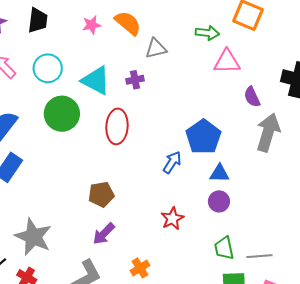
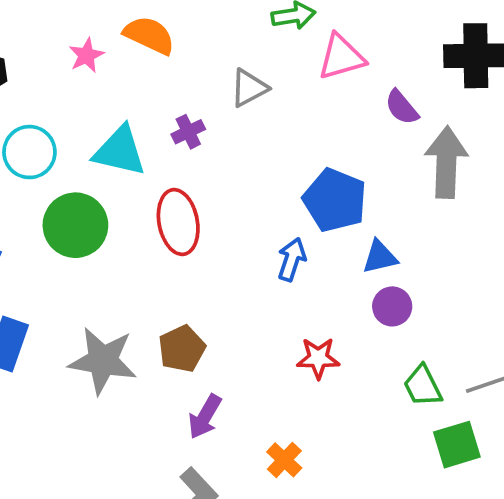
gray triangle: (156, 48) -> (249, 88), moved
red star: (172, 219) -> (318, 358), turned -30
gray star: (33, 237) -> (103, 361), moved

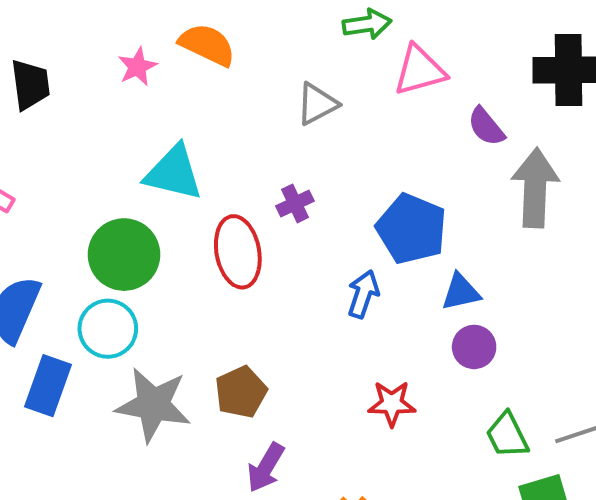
purple cross: (188, 132) -> (295, 203), moved
cyan circle: (29, 152) -> (108, 329), moved

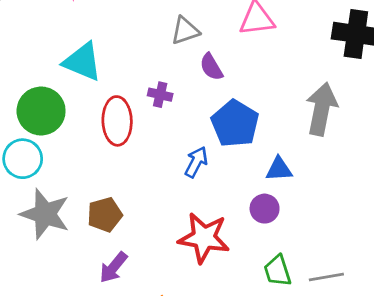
purple semicircle: (486, 127) -> (211, 67), moved
purple cross: (295, 203) -> (160, 95), turned 30
blue triangle: (461, 292) -> (279, 169), moved
red star: (392, 404) -> (204, 238), size x1.6

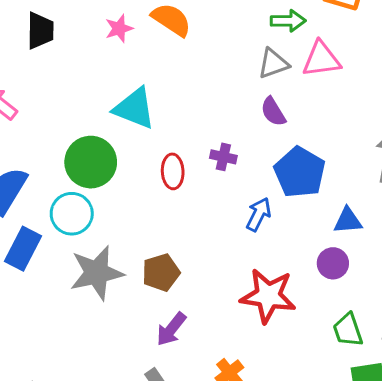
gray triangle: (185, 31) -> (273, 64), moved
purple cross: (160, 95) -> (223, 157), moved
red ellipse: (117, 121) -> (173, 171), size x0.7
gray star: (45, 214) -> (97, 273), turned -30

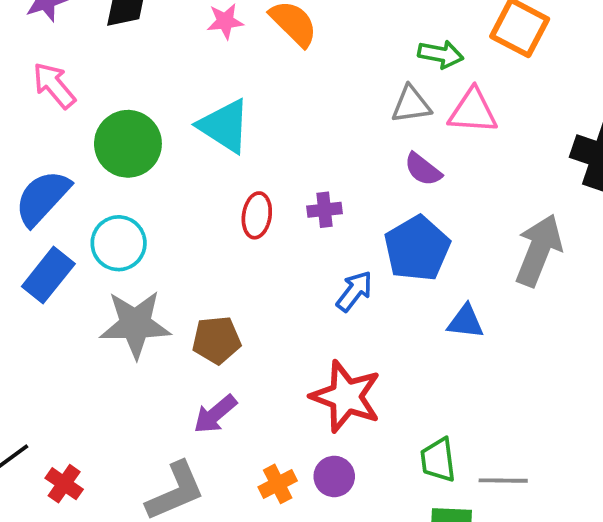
purple semicircle: (273, 112) -> (423, 169), moved, turned -32
purple cross: (223, 157) -> (324, 210), turned -30
green circle: (91, 162) -> (128, 144), moved
purple circle: (333, 263) -> (334, 476), moved

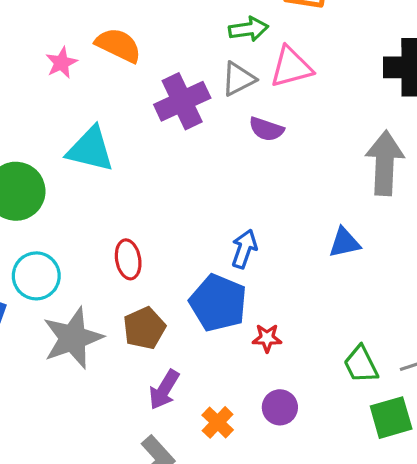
purple cross: (324, 210) -> (182, 101), moved, size x1.8
red ellipse: (257, 215) -> (128, 259), moved
blue pentagon: (417, 248) -> (218, 303), moved
red star: (346, 396) -> (267, 338), size x0.5
orange cross: (278, 484) -> (218, 422), moved

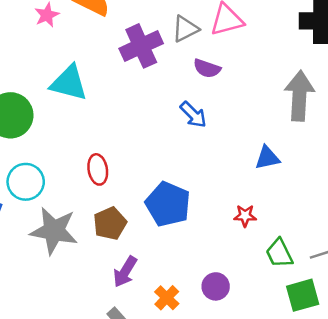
blue arrow: (244, 249) -> (193, 115), moved, turned 116
gray star: (73, 338) -> (54, 231), turned 30
red star: (267, 338) -> (245, 216), moved

